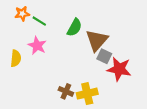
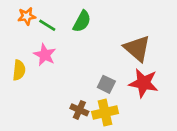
green semicircle: (74, 27) -> (82, 21), moved
brown triangle: (97, 40) -> (137, 48), moved, turned -30
gray square: (104, 56) -> (106, 84), moved

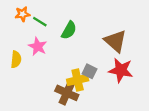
green semicircle: (82, 21) -> (69, 30), moved
brown cross: (79, 110) -> (67, 93), size x1.5
yellow cross: (105, 113) -> (78, 80), moved

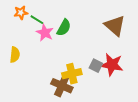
brown triangle: (115, 41) -> (115, 26), moved
pink star: (38, 46) -> (45, 33), moved
gray square: (89, 71) -> (96, 66), moved

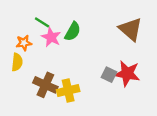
orange star: (21, 13) -> (24, 43), moved
yellow cross: (72, 74) -> (68, 91), moved
brown cross: (62, 86) -> (45, 85), moved

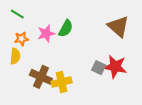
green line: (42, 22) -> (17, 14), moved
pink star: (51, 37) -> (46, 34), turned 30

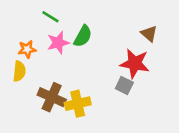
green line: (17, 14) -> (50, 17), moved
brown triangle: (118, 26) -> (149, 34), size x0.6
red star: (115, 67) -> (135, 63), moved

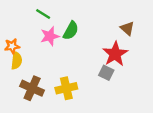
orange star: (27, 49) -> (12, 46), moved
red star: (135, 63) -> (115, 54), turned 30
brown cross: (52, 97) -> (32, 88), moved

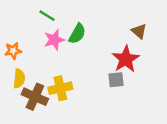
yellow semicircle: (17, 61) -> (19, 79), moved
gray square: (106, 73) -> (116, 80), turned -32
yellow cross: (66, 88) -> (60, 88), moved

